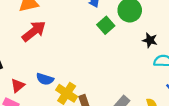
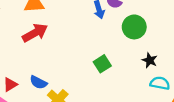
green square: (106, 25) -> (102, 64), moved

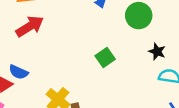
blue semicircle: (38, 82) -> (18, 72), moved

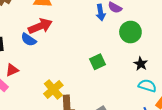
blue semicircle: (18, 72) -> (29, 40), moved

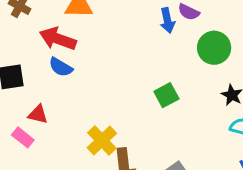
red arrow: (40, 26) -> (58, 39), moved, turned -135
red triangle: (12, 70) -> (38, 114), turned 40

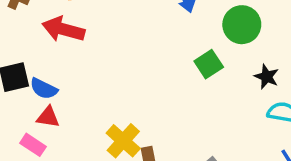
blue semicircle: (61, 67) -> (44, 89), moved
green square: (166, 95) -> (209, 64), moved

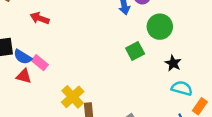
red arrow: (63, 29) -> (40, 18), size x0.7
pink rectangle: (33, 145) -> (40, 63), moved

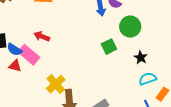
red arrow: (40, 18) -> (42, 36), moved
pink rectangle: (40, 63) -> (29, 55), size x1.5
cyan semicircle: (182, 88) -> (148, 79), turned -36

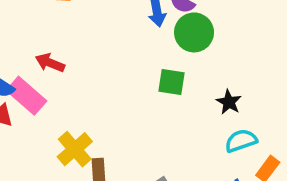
green circle: (130, 27) -> (194, 32), moved
green square: (109, 47) -> (172, 82), turned 35

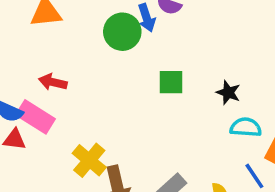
green circle: (194, 32) -> (122, 32), moved
cyan semicircle: (241, 141) -> (246, 127), turned 32

